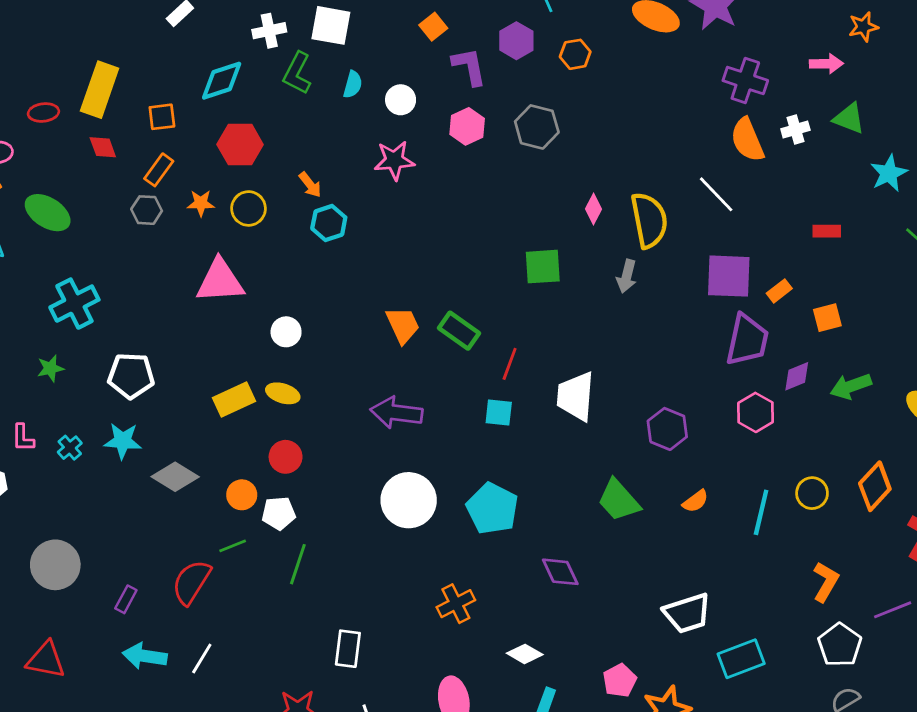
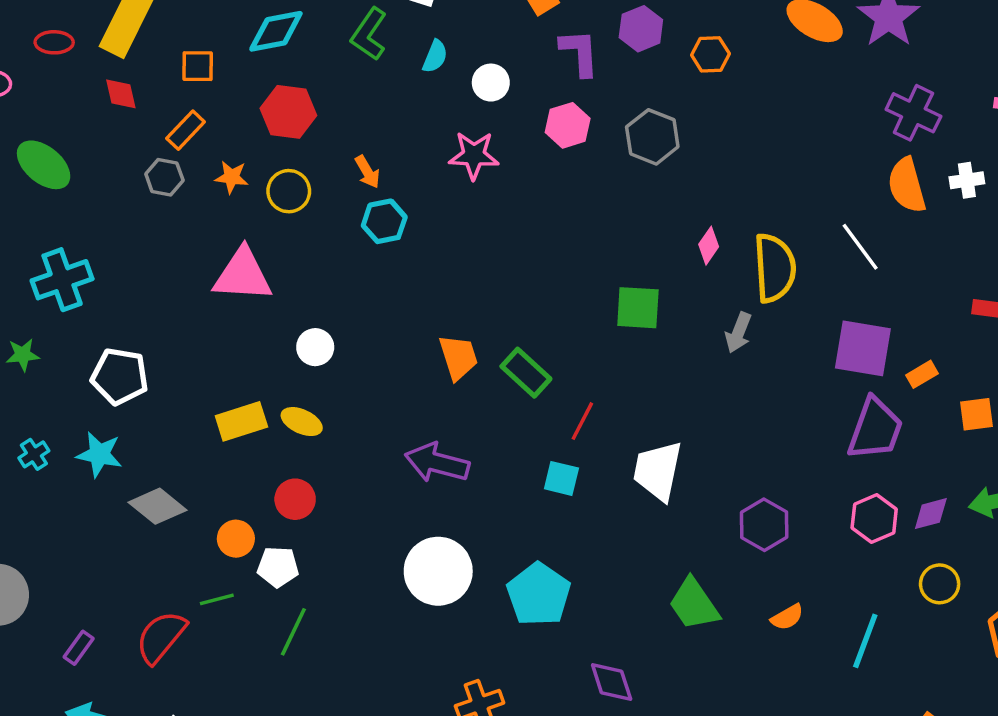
purple diamond: (797, 376) -> (931, 514), moved
yellow circle: (812, 493) -> (940, 584), moved

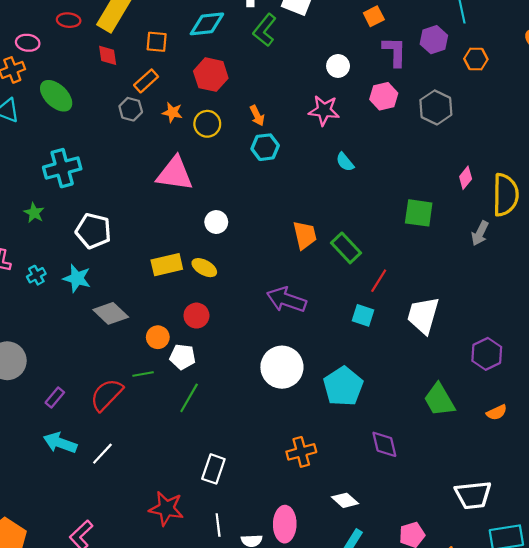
cyan semicircle: (435, 56) -> (345, 162), moved, turned 114
green star: (23, 355) -> (34, 213), turned 30

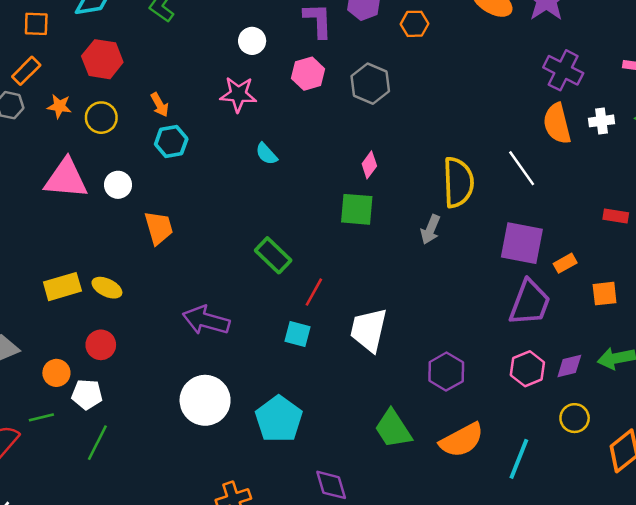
pink diamond: (466, 178) -> (369, 165), moved
white circle: (216, 222) -> (118, 185), moved
orange trapezoid: (305, 235) -> (159, 228), moved
orange semicircle: (497, 412) -> (462, 440), size x1.8

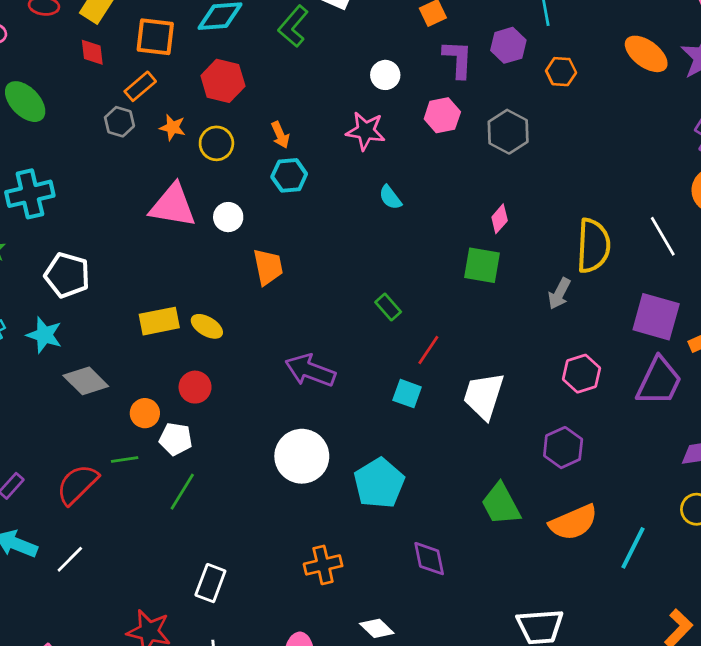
orange square: (36, 24) -> (155, 37), size x1.4
green rectangle: (273, 255) -> (388, 307), size x0.7
pink hexagon: (527, 369) -> (581, 374), moved

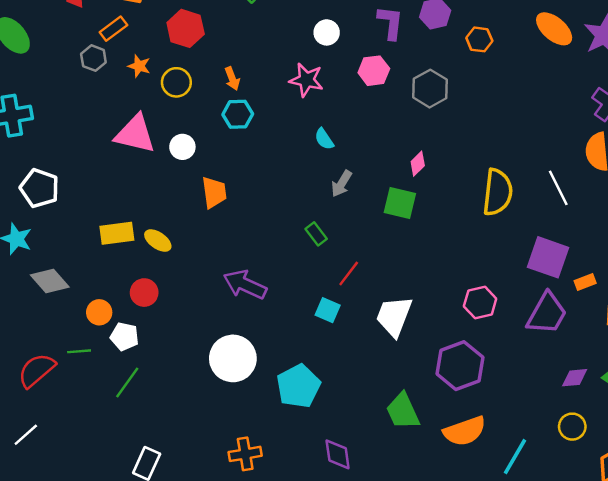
gray arrow: (559, 294) -> (342, 184), moved
purple hexagon: (563, 448) -> (460, 366), size x1.4

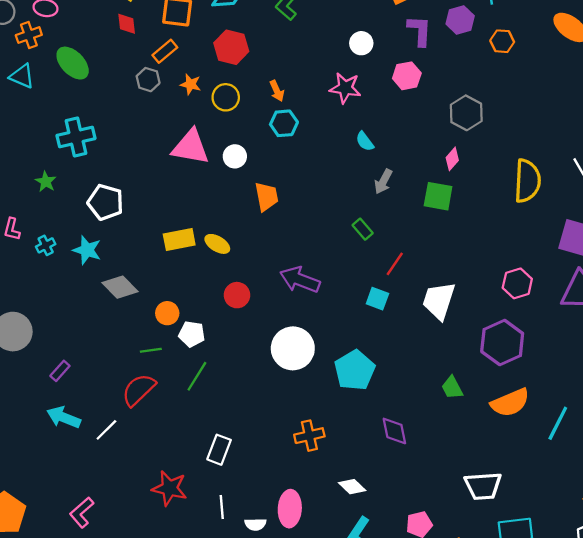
gray hexagon: (430, 89) -> (466, 113), moved
red circle: (144, 293) -> (237, 295), moved
red semicircle: (37, 370) -> (139, 390), moved
green trapezoid: (403, 411) -> (452, 388), size x0.7

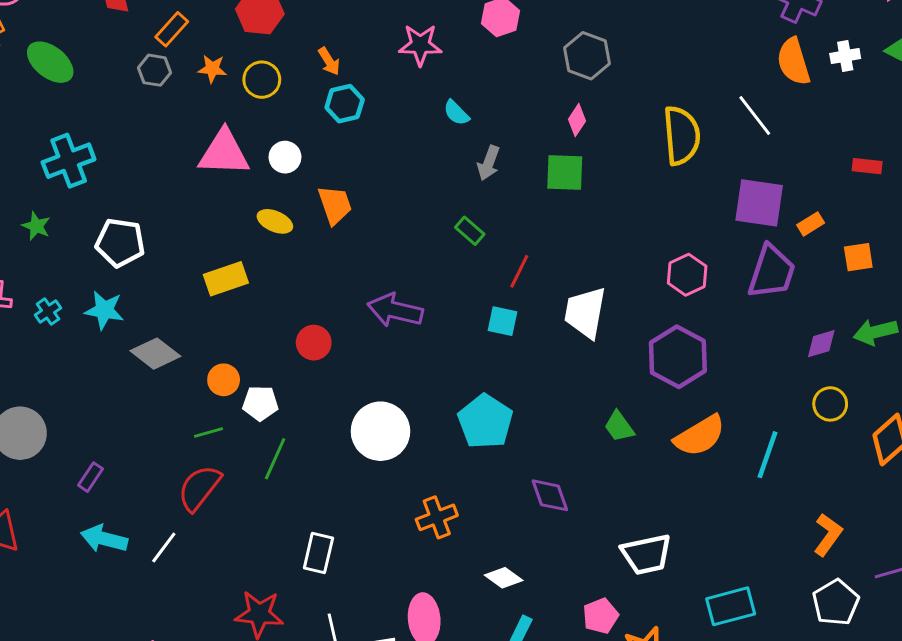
yellow ellipse: (217, 244) -> (275, 221), moved
white circle: (293, 348) -> (380, 431), moved
white trapezoid: (483, 486) -> (646, 554), moved

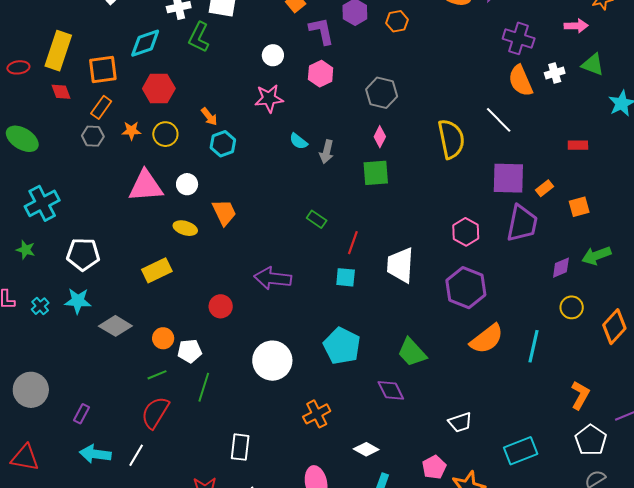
gray arrow: (489, 163) -> (327, 152), moved
green trapezoid: (619, 427) -> (412, 352), moved, size x1.4
white trapezoid: (646, 554) -> (460, 422), size x0.7

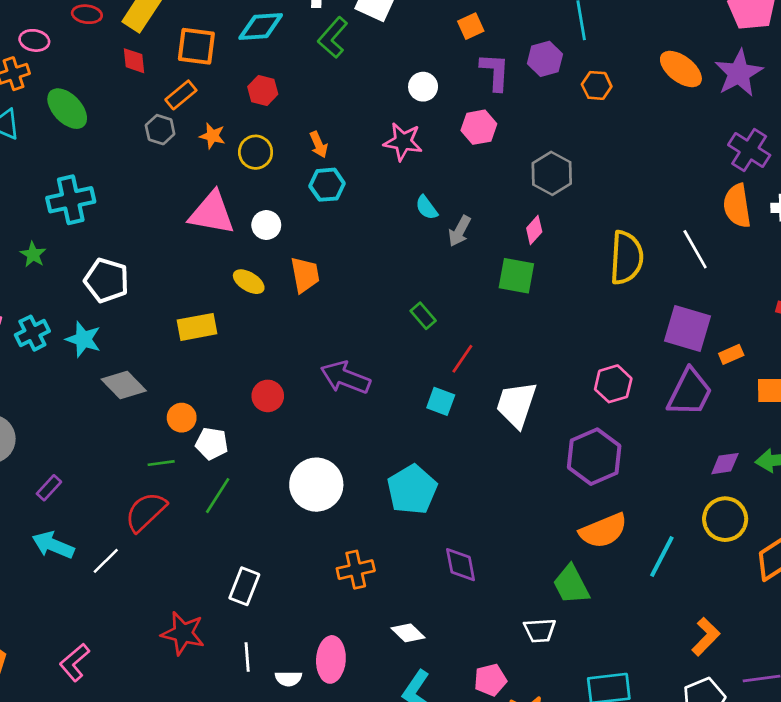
red hexagon: (159, 89) -> (263, 90), size x0.7
cyan cross: (40, 306) -> (32, 333), size x1.4
yellow circle: (572, 307) -> (725, 519), size x1.4
green trapezoid: (412, 352) -> (571, 585), moved

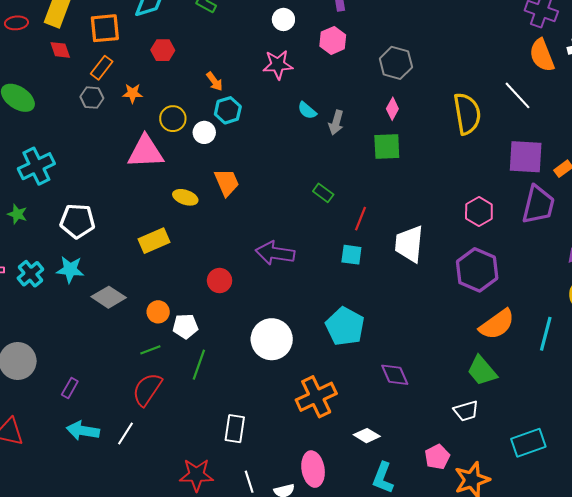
yellow circle: (256, 152) -> (173, 119), moved
white circle: (266, 225) -> (204, 132), moved
orange cross: (356, 570) -> (316, 397), size x1.4

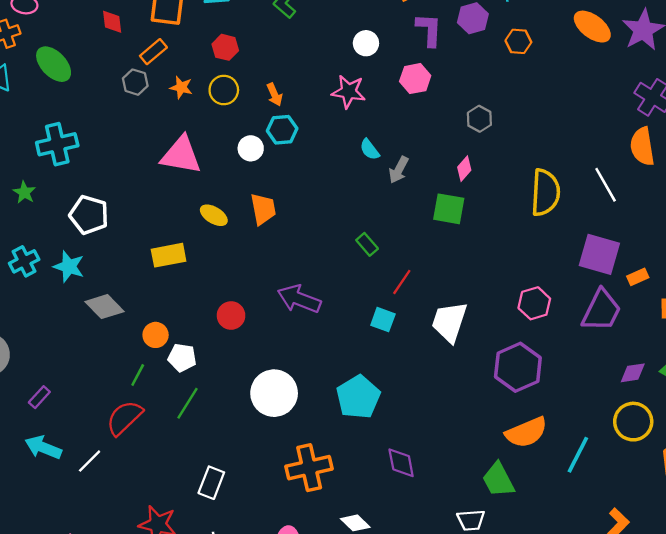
gray hexagon: (396, 63) -> (479, 119), size x0.7
yellow circle: (173, 119) -> (224, 90), moved
green line: (150, 350) -> (138, 375), turned -54

